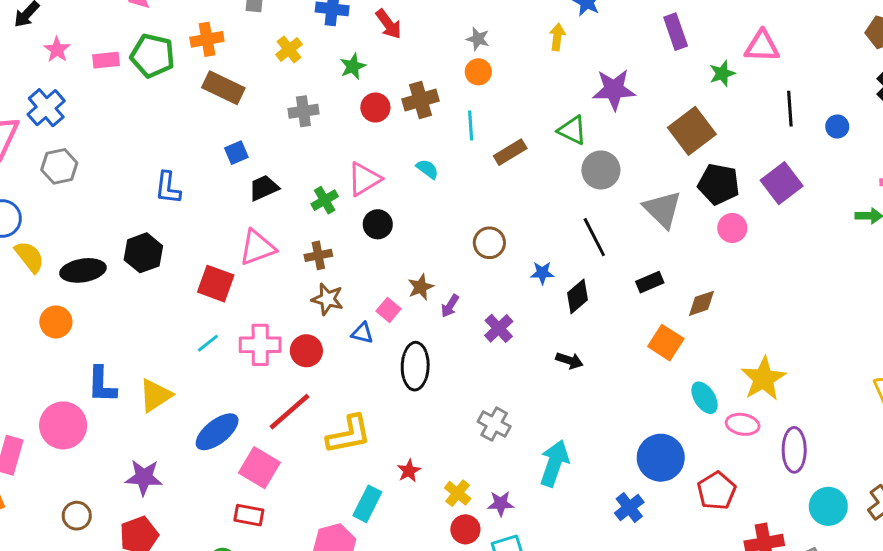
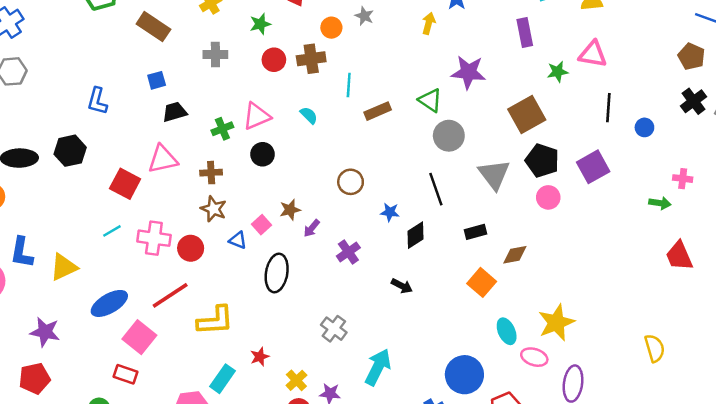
orange circle: (478, 72) -> (331, 28), moved

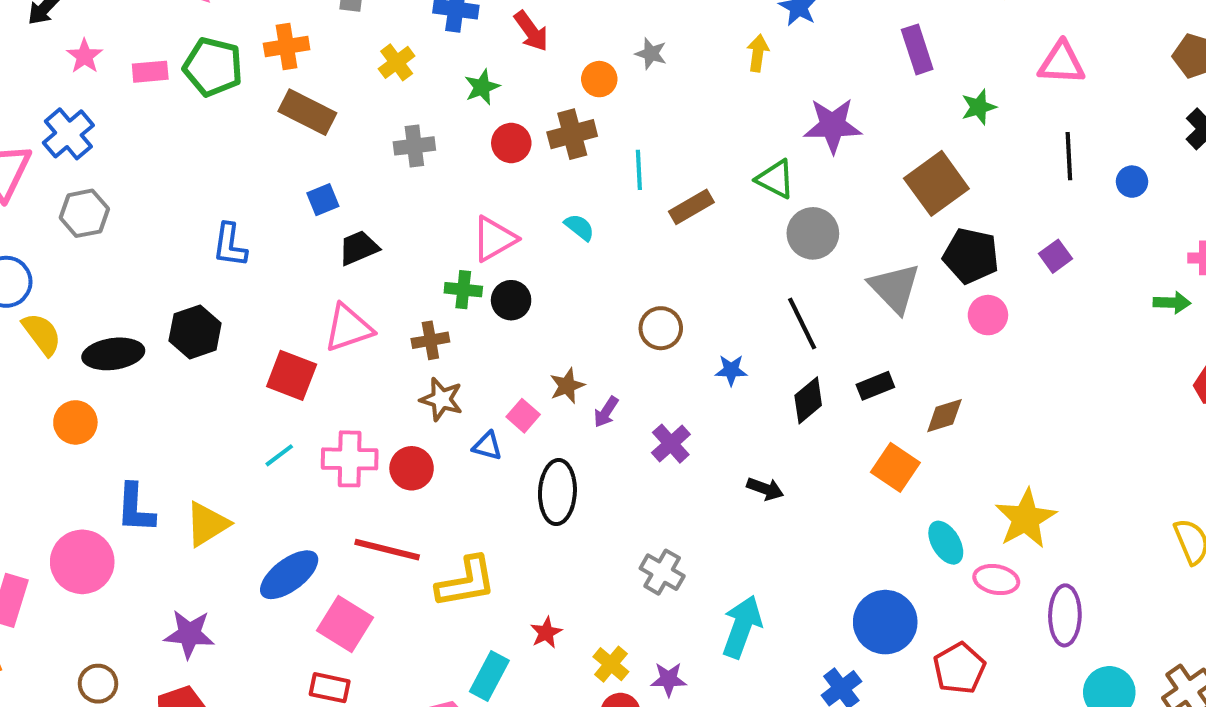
pink triangle: (593, 54) -> (1062, 63), moved
green cross: (222, 129) -> (463, 290), moved, turned 35
purple square: (593, 167) -> (1056, 256), size x0.6
black diamond: (416, 235) -> (808, 400), moved
red line: (170, 295) -> (387, 550), turned 54

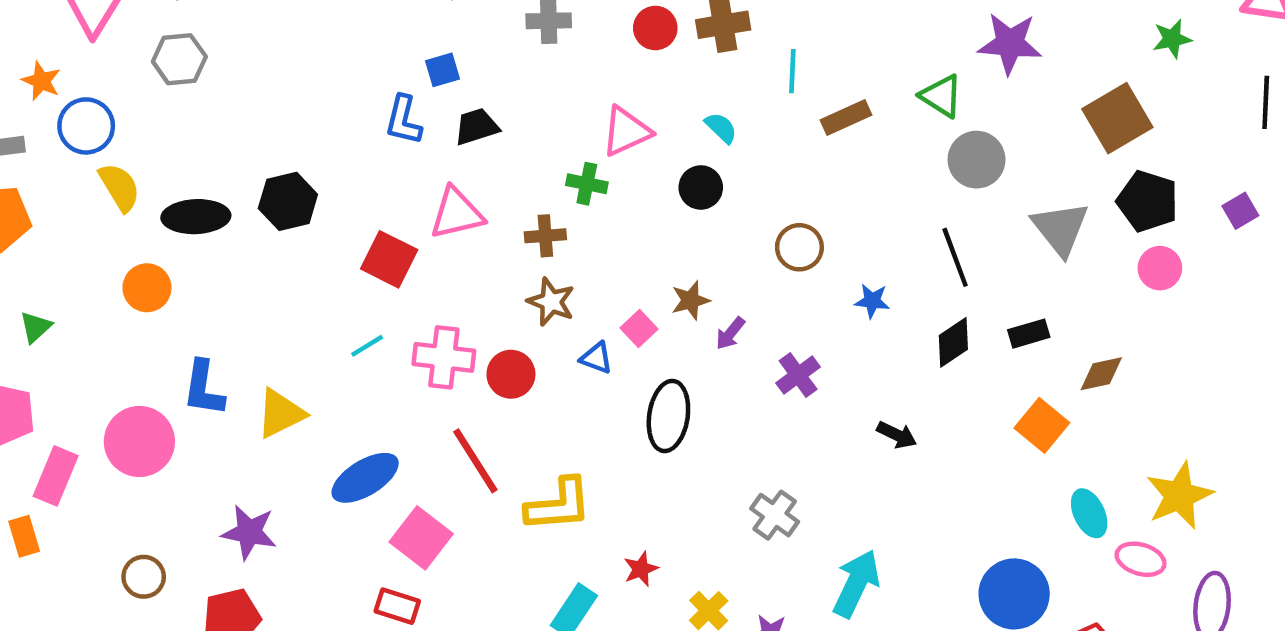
blue L-shape: (230, 245) -> (403, 120), moved
black circle: (511, 300) -> (701, 187), moved
red line: (387, 550) -> (475, 461), turned 38

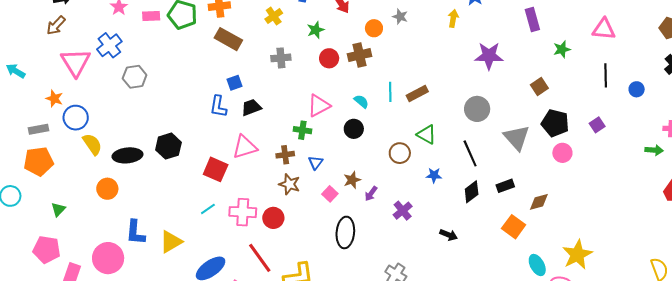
gray hexagon: (179, 59) -> (135, 77), moved
cyan line: (792, 71) -> (390, 92), moved
green triangle: (941, 96) -> (427, 134), moved
brown square: (1117, 118) -> (539, 86), size x0.6
blue triangle: (596, 358) -> (316, 162), moved, turned 49

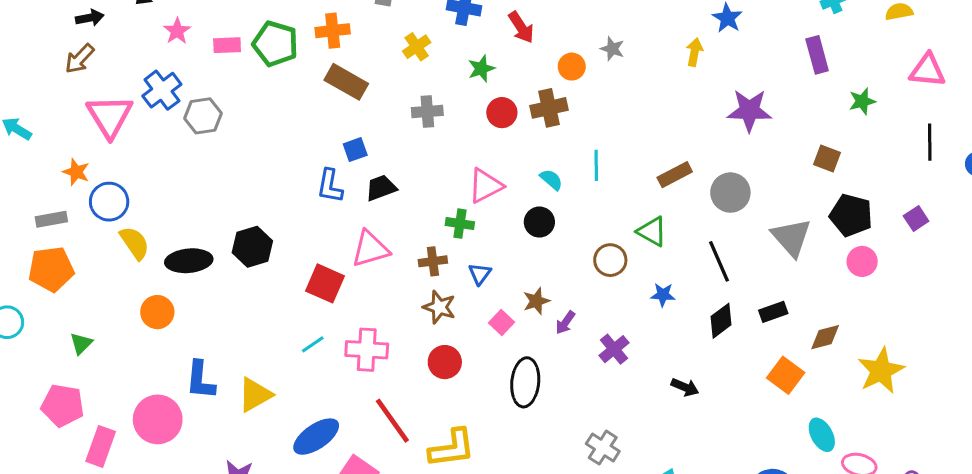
gray hexagon: (135, 77) -> (203, 116), moved
brown square: (539, 86) -> (827, 158), turned -36
brown rectangle: (417, 93) -> (675, 175), moved
red circle: (273, 218) -> (445, 362), moved
yellow star: (577, 255) -> (881, 371), moved

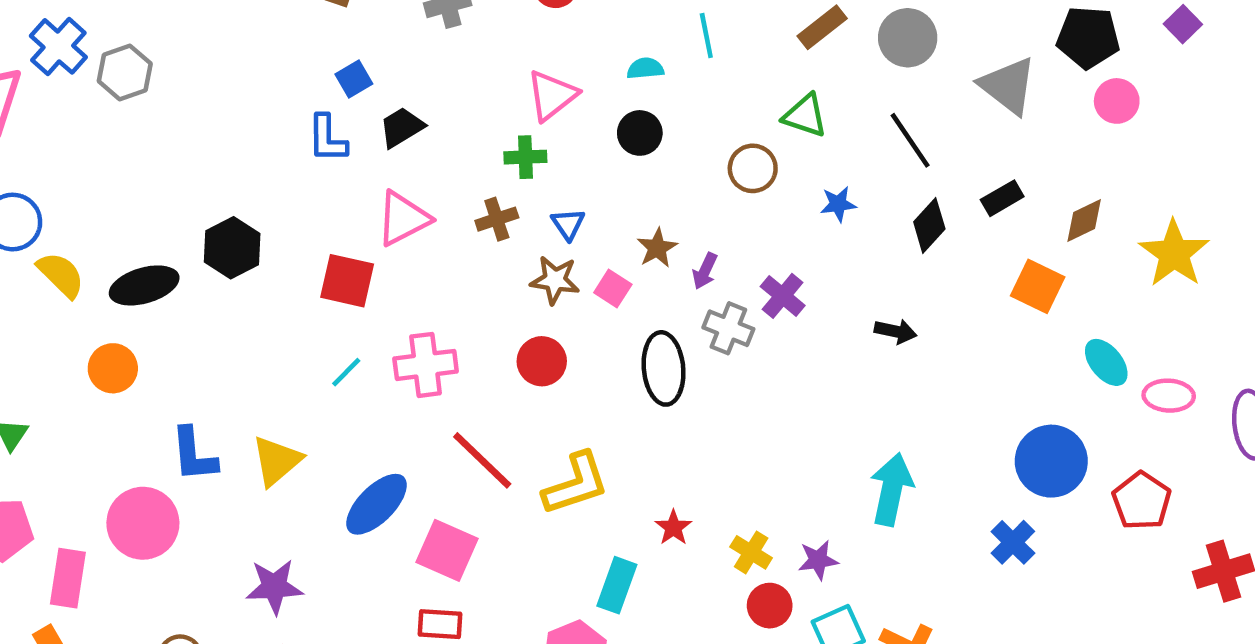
cyan semicircle: (551, 180) -> (645, 68), turned -35
brown star: (439, 307) -> (555, 280), moved
gray cross: (603, 448) -> (728, 328), moved

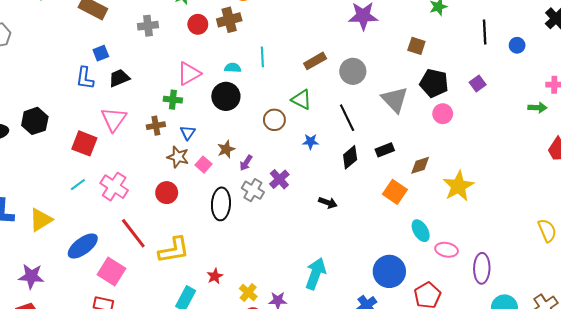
black circle: (640, 133) -> (226, 96), size x1.4
pink triangle: (403, 218) -> (114, 119), turned -36
pink cross: (426, 365) -> (114, 187), turned 32

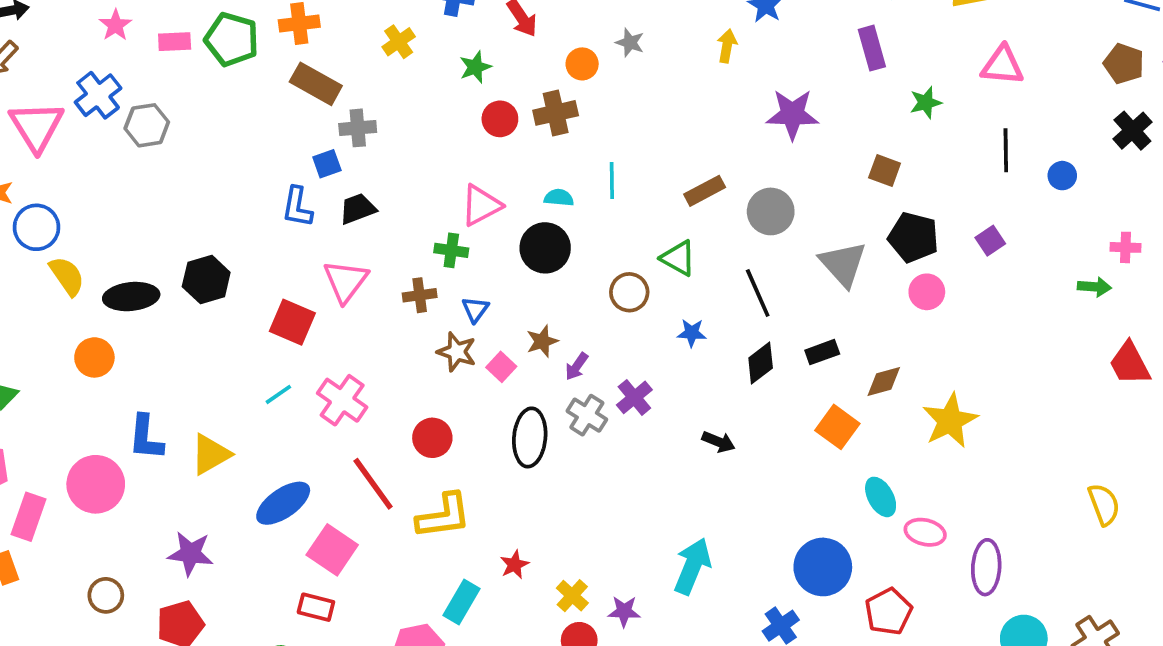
gray cross: (148, 26) -> (358, 128), moved
red circle: (167, 193) -> (432, 438), moved

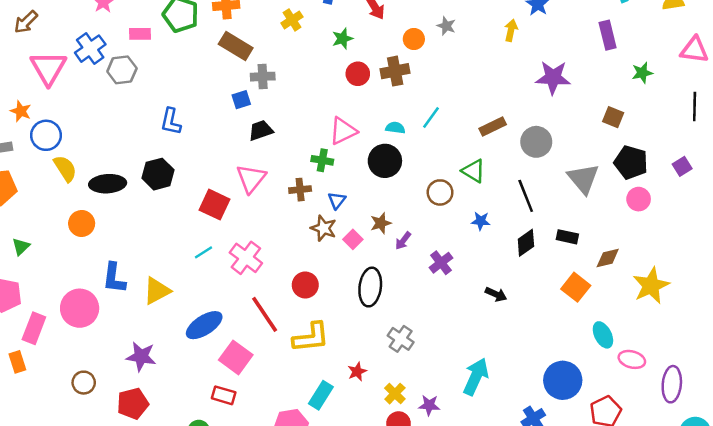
pink rectangle: (175, 42) -> (140, 34), moved
cyan line: (612, 181) -> (431, 117), turned 35
blue L-shape: (297, 207) -> (171, 122), moved
black rectangle: (822, 352) -> (567, 237), turned 30
gray cross: (587, 415) -> (401, 339), moved

